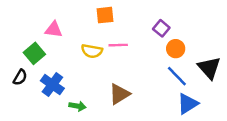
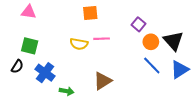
pink triangle: (54, 29) -> (29, 12), moved
green square: (34, 53) -> (30, 46), turned -36
black triangle: (209, 68) -> (173, 41), moved
blue triangle: (188, 104) -> (180, 70), moved

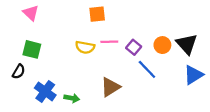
pink triangle: (29, 12) -> (31, 13), turned 35
purple square: (139, 24) -> (134, 47), moved
blue line: (152, 65) -> (147, 69), moved
blue cross: (45, 73) -> (45, 91), moved

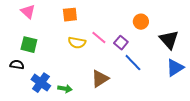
orange square: (97, 14) -> (70, 15), moved
pink line: (109, 42) -> (99, 38), turned 42
orange circle: (162, 45) -> (141, 22), moved
black semicircle: (19, 72) -> (17, 65), turned -112

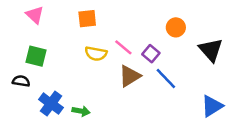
blue triangle: (175, 68) -> (212, 106), moved
brown triangle: (100, 79) -> (130, 76), moved

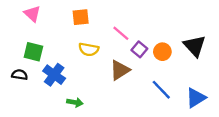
orange circle: (176, 27) -> (162, 52), moved
pink line: (123, 47) -> (121, 33), moved
blue line: (166, 79) -> (161, 90), moved
blue cross: (51, 104) -> (54, 75), moved

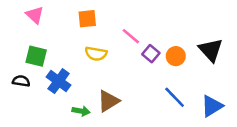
brown triangle: (120, 70) -> (108, 101), moved

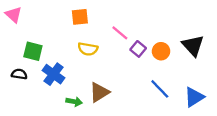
pink triangle: (35, 15) -> (14, 15), moved

